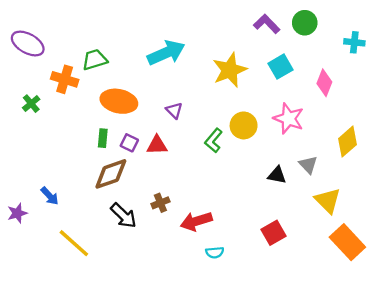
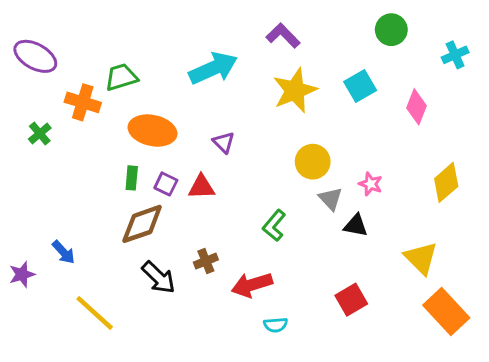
purple L-shape: (267, 24) -> (283, 36), moved
cyan cross: (354, 42) -> (455, 55), turned -30
pink star: (289, 119) -> (371, 184), moved, size x0.6
green L-shape: (214, 140) -> (274, 225), moved
gray triangle: (308, 165) -> (330, 199), moved

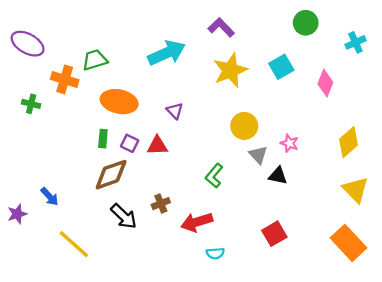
green cross: (40, 133) -> (31, 104), turned -36
yellow triangle: (421, 258) -> (355, 190), moved

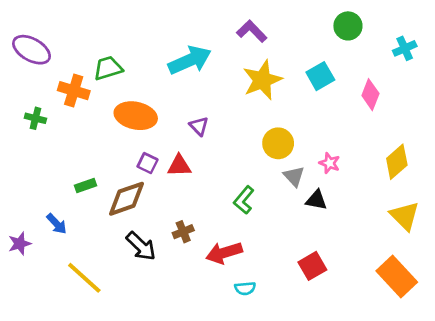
green rectangle: (103, 139) -> (86, 186), moved, turned 66

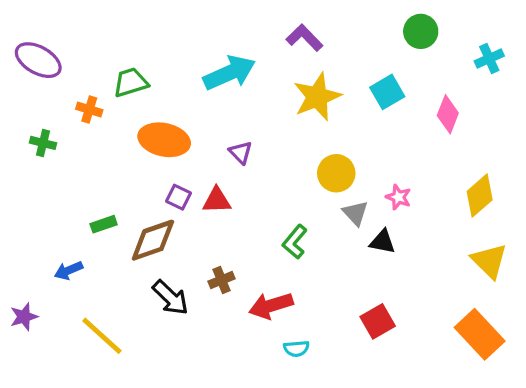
orange cross: (74, 91) -> (89, 109), size x0.7
blue arrow: (57, 224) -> (69, 270), turned 110
purple star: (20, 244) -> (24, 317), moved

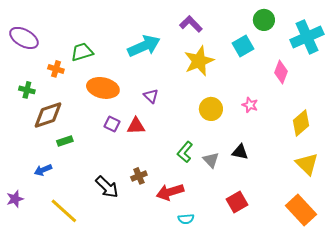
cyan cross: (489, 58) -> (307, 37), size x1.8
cyan square: (387, 92) -> (243, 46), moved
pink star: (398, 197) -> (250, 105), moved
gray triangle: (355, 213) -> (211, 160), moved
brown diamond: (153, 240) -> (48, 115), moved

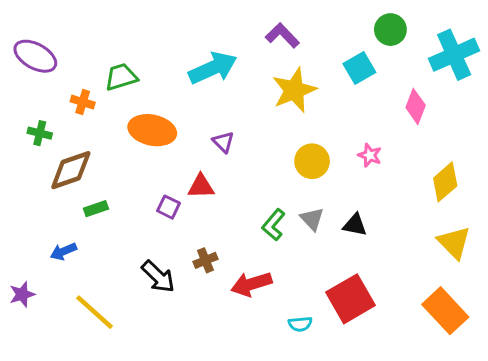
purple square: (112, 124) -> (168, 207), moved
gray triangle: (211, 160) -> (312, 219), moved
red square: (237, 202) -> (350, 299), size x1.5
cyan semicircle: (186, 219) -> (300, 324), moved

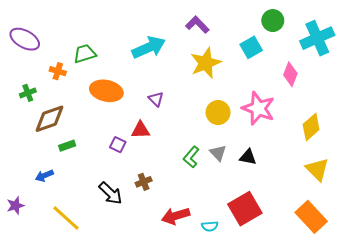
green cross: (40, 133) -> (28, 93), turned -35
pink star: (370, 155) -> (258, 108), size x2.0
red arrow: (251, 284) -> (176, 216), moved

